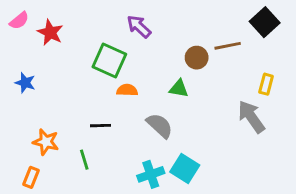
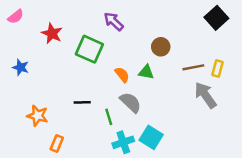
red star: (50, 32) -> (52, 33), moved
brown line: (228, 46) -> (193, 67), moved
orange semicircle: (127, 90) -> (122, 75), moved, turned 49
green line: (84, 160) -> (109, 117), moved
orange rectangle: (31, 177) -> (57, 143), moved

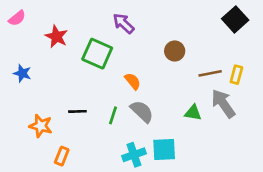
green triangle: (146, 72) -> (193, 113), moved
black line: (82, 102) -> (77, 111), moved
green line: (109, 117) -> (113, 115), moved, turned 35
cyan square: (151, 137) -> (164, 150), turned -35

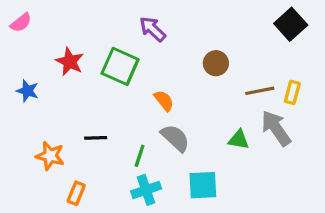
red star: (56, 37) -> (70, 62), moved
green line: (113, 115) -> (140, 156), moved
cyan cross: (134, 155) -> (146, 190), moved

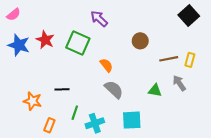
blue star: (27, 91) -> (19, 45), moved, size x1.5
gray arrow: (276, 128) -> (179, 83), size x0.7
green line: (140, 156) -> (75, 113), moved

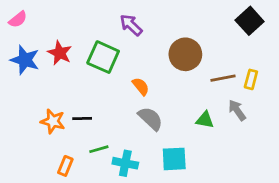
brown circle: (140, 41) -> (185, 54), size x1.5
orange star: (33, 101) -> (53, 121), moved
green line: (75, 113) -> (99, 149), turned 56
cyan cross: (95, 123) -> (125, 163), turned 30

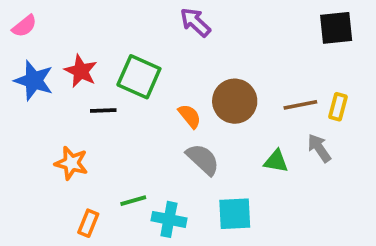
black square: (250, 21) -> (336, 28), turned 36
purple arrow: (131, 25) -> (195, 22), moved
brown circle: (185, 54) -> (235, 101), moved
black line: (82, 119) -> (103, 111), moved

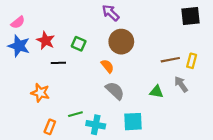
pink semicircle: (24, 26) -> (18, 22), moved
green square: (139, 77) -> (79, 44), size x0.6
brown circle: (235, 101) -> (121, 42), moved

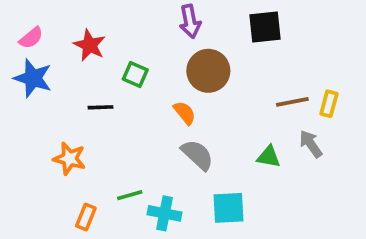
purple arrow: (111, 13) -> (190, 21), turned -144
black square: (191, 16) -> (265, 27), moved
red star: (46, 41) -> (90, 45), moved

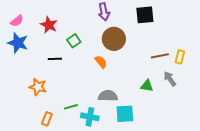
green square: (135, 74) -> (74, 41), turned 32
gray semicircle: (197, 155) -> (108, 96), moved, turned -42

